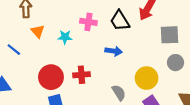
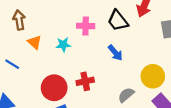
blue arrow: (114, 51) -> (115, 53), turned 49
gray semicircle: (119, 93) -> (126, 95), turned -91

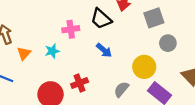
orange triangle: (35, 42) -> (24, 53), turned 40

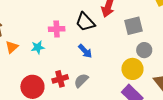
yellow circle: (144, 67) -> (132, 69), moved
gray semicircle: (121, 89) -> (81, 80), moved

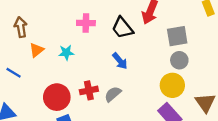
pink cross: (57, 29) -> (86, 23), moved
gray circle: (144, 50) -> (179, 60), moved

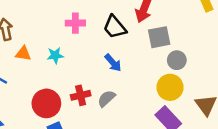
gray square: (177, 36) -> (159, 37), moved
orange triangle: (37, 50) -> (23, 54), turned 49

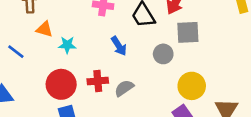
cyan star: (55, 55) -> (67, 45), moved
gray circle: (177, 60) -> (163, 54), moved
blue arrow: (113, 63) -> (119, 46), moved

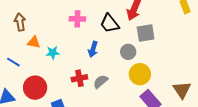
blue arrow: (119, 46) -> (93, 49), turned 56
red circle: (61, 84) -> (35, 88), moved
yellow circle: (192, 86) -> (140, 74), moved

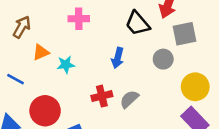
pink cross: (77, 19) -> (79, 19), moved
brown arrow: (20, 22) -> (22, 27), turned 42
orange triangle: (34, 42) -> (41, 52), turned -32
yellow circle: (140, 74) -> (195, 87), moved

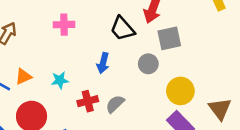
orange triangle: (41, 52) -> (23, 77), moved
cyan star: (66, 65) -> (60, 80), moved

